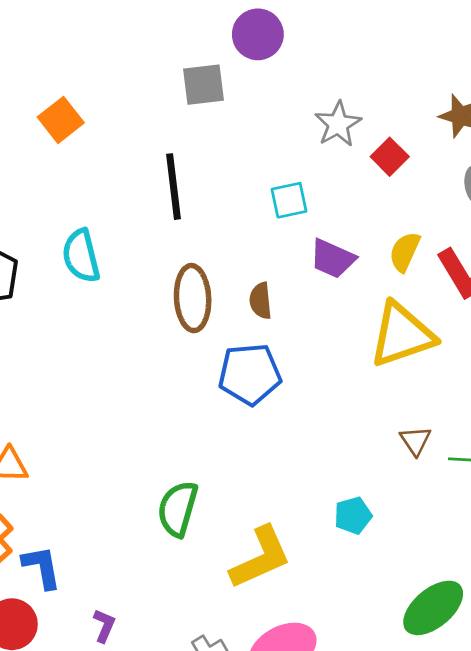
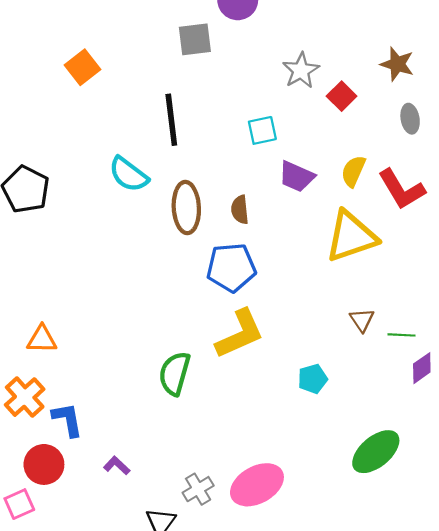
cyan semicircle: (81, 256) -> (128, 174), moved, turned -39
yellow L-shape: (261, 558) -> (240, 334), moved
purple L-shape: (104, 626) -> (117, 466), turned -70

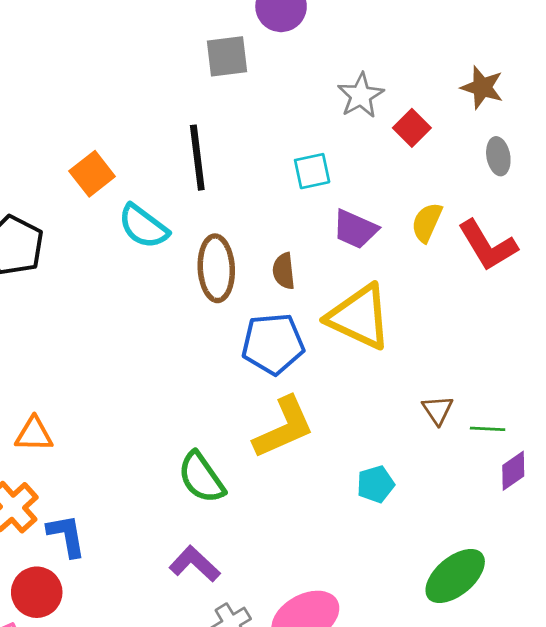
orange square: (82, 67) -> (92, 174), moved
yellow triangle: (351, 236) -> (359, 317), moved, turned 44
green semicircle: (175, 373) -> (201, 477), turned -51
purple L-shape: (117, 466) -> (195, 564), moved, size x1.5

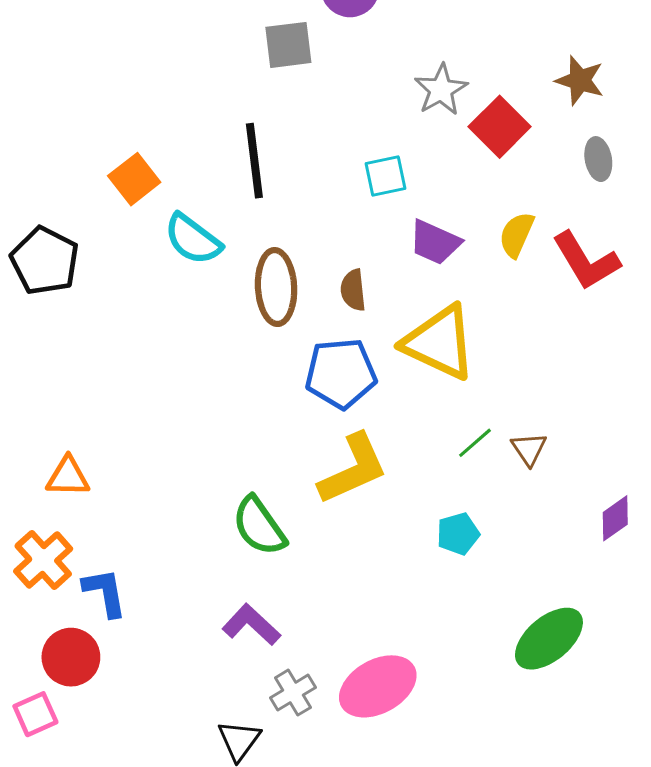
red square: (412, 128) -> (500, 127), size x1.4
green line: (488, 429) -> (475, 443), moved, turned -44

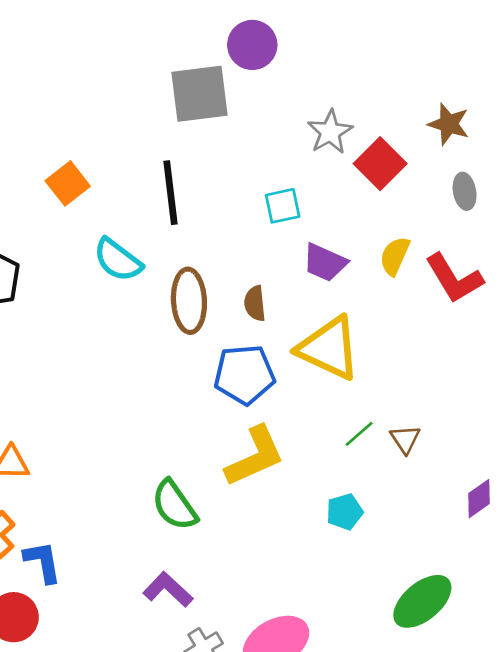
gray square: (288, 45) -> (200, 94), size x1.4
orange square: (134, 179) -> (68, 183), moved

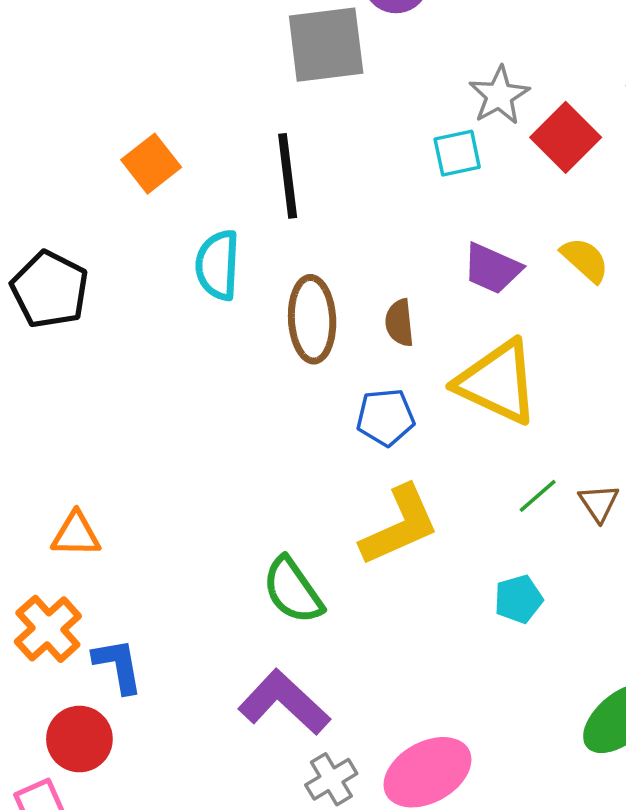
cyan square: (283, 206) -> (457, 153), moved
yellow semicircle: (395, 256) -> (585, 260), turned 108
cyan semicircle: (118, 260) -> (218, 265), turned 56
blue pentagon: (244, 375) -> (386, 417), size x0.7
purple L-shape: (168, 590) -> (284, 702), size x1.4

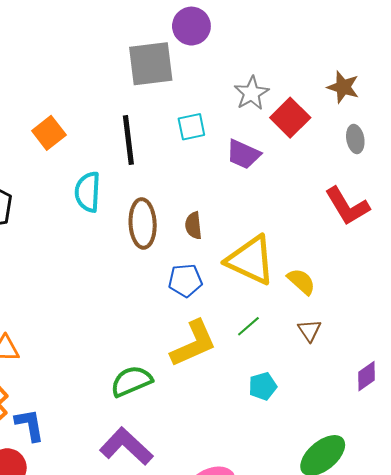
cyan square: (457, 153) -> (191, 127), moved
yellow semicircle: (585, 260) -> (301, 281), moved
purple trapezoid: (492, 269) -> (243, 154), moved
green line: (538, 496) -> (248, 326), moved
green semicircle: (293, 590) -> (131, 381), turned 102

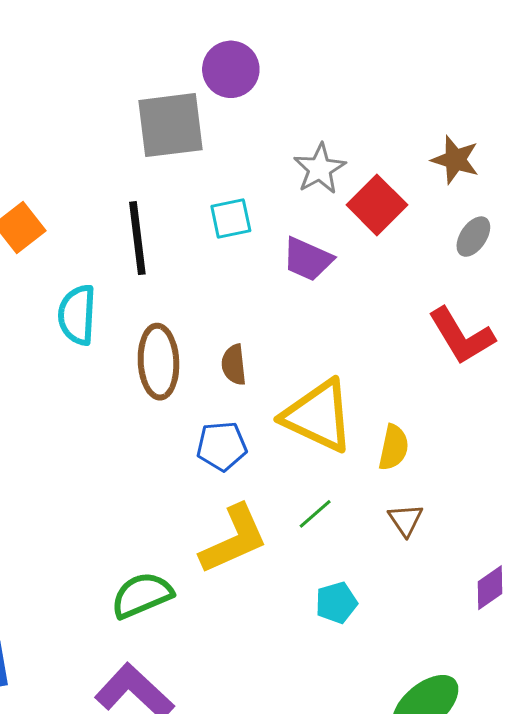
gray ellipse: (355, 139) -> (473, 237), turned 44
yellow semicircle: (301, 281) -> (394, 448), turned 60

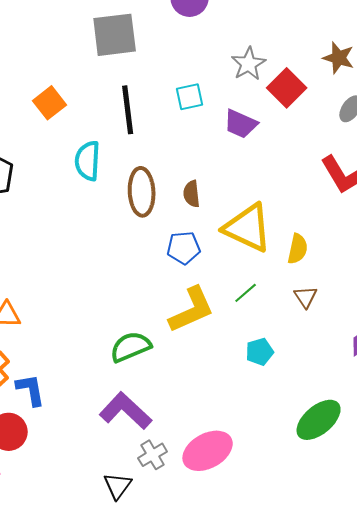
gray square: (171, 125) -> (115, 35), moved

